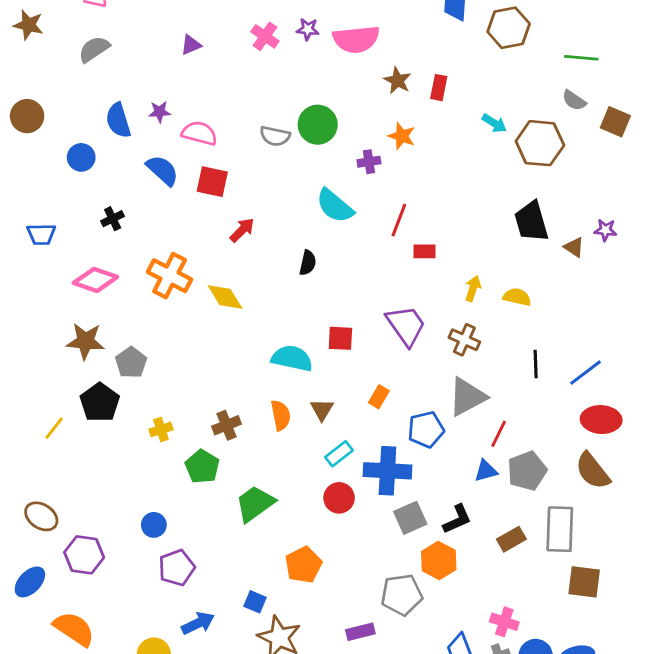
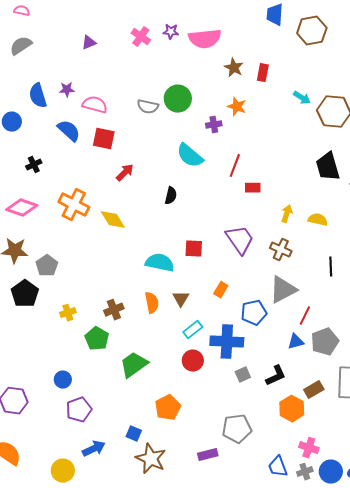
gray square: (410, 518) -> (243, 375), size x0.7
orange hexagon: (439, 561) -> (292, 409), moved

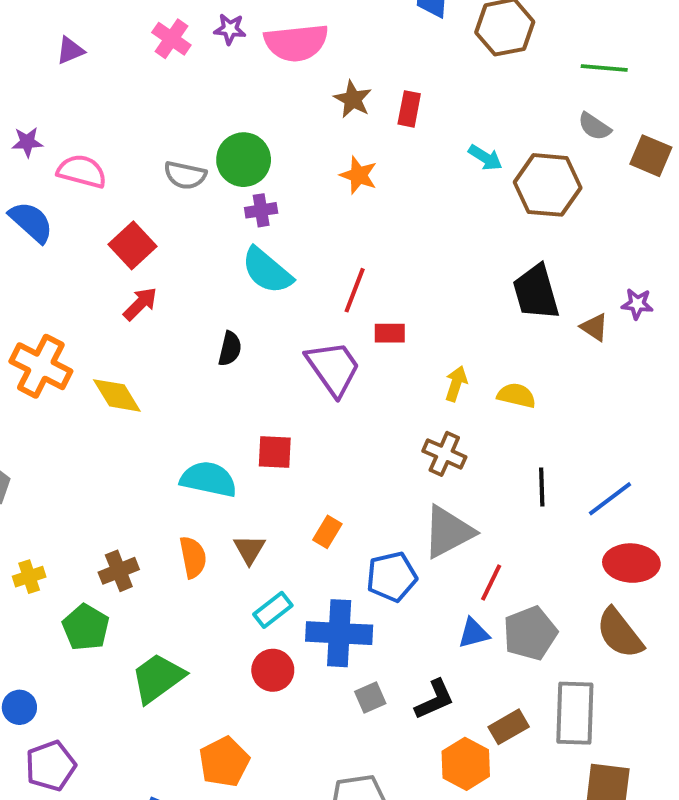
purple cross: (214, 125) -> (261, 210), moved
red square: (104, 139) -> (132, 245), moved, turned 35
purple trapezoid: (240, 240) -> (333, 368), moved

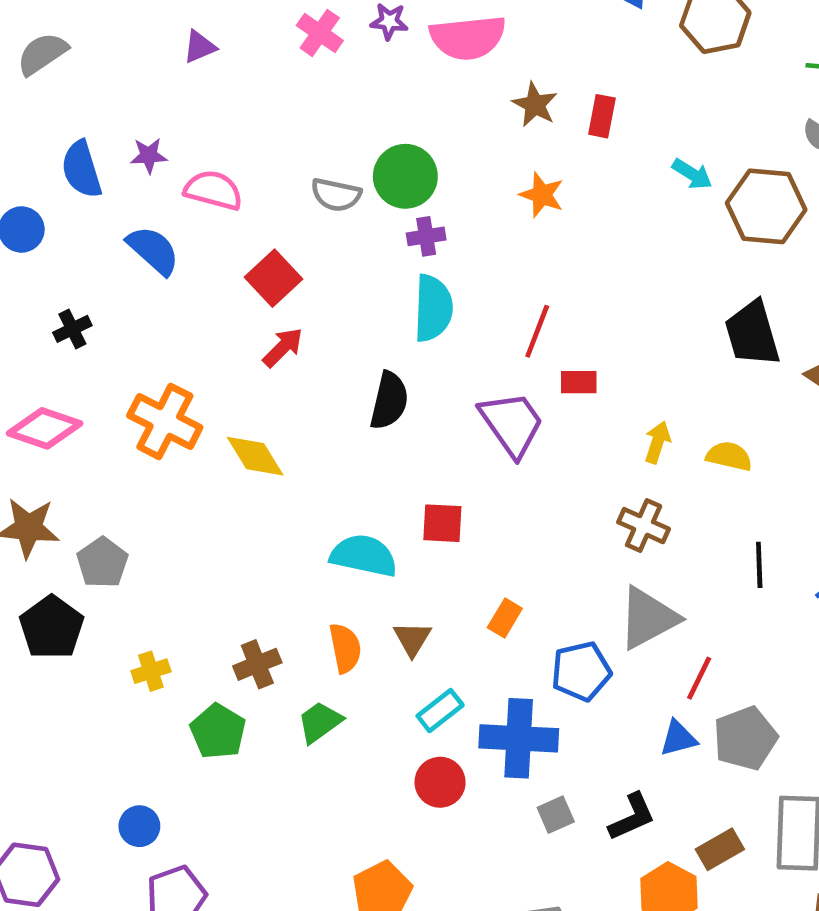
cyan semicircle: (267, 271) -> (433, 308), turned -128
black semicircle: (230, 349) -> (389, 401), size x1.4
green trapezoid: (158, 678) -> (320, 722), moved, size x0.7

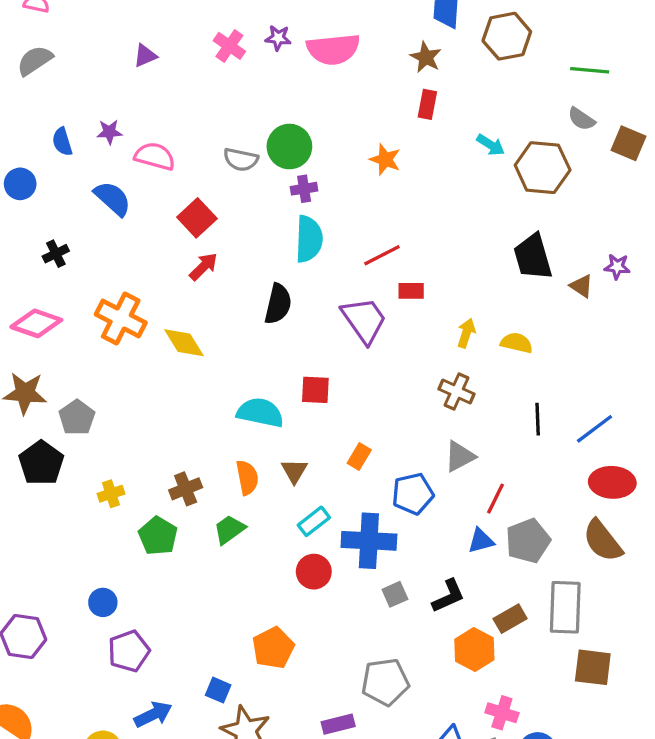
brown star: (535, 105) -> (426, 57), moved
blue semicircle: (82, 169) -> (62, 142), size x0.7
red line: (537, 331) -> (382, 255), turned 42
gray triangle: (648, 618) -> (460, 456), size x0.7

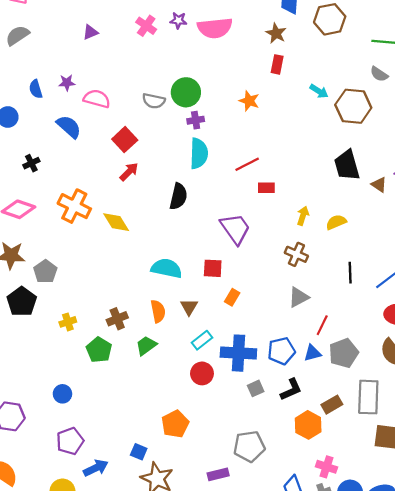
purple trapezoid: (364, 320) -> (235, 229), moved
yellow semicircle: (517, 343) -> (336, 222), turned -36
red square: (315, 390) -> (213, 268), moved
blue pentagon: (413, 494) -> (281, 351), moved
purple pentagon: (129, 651) -> (70, 441), moved

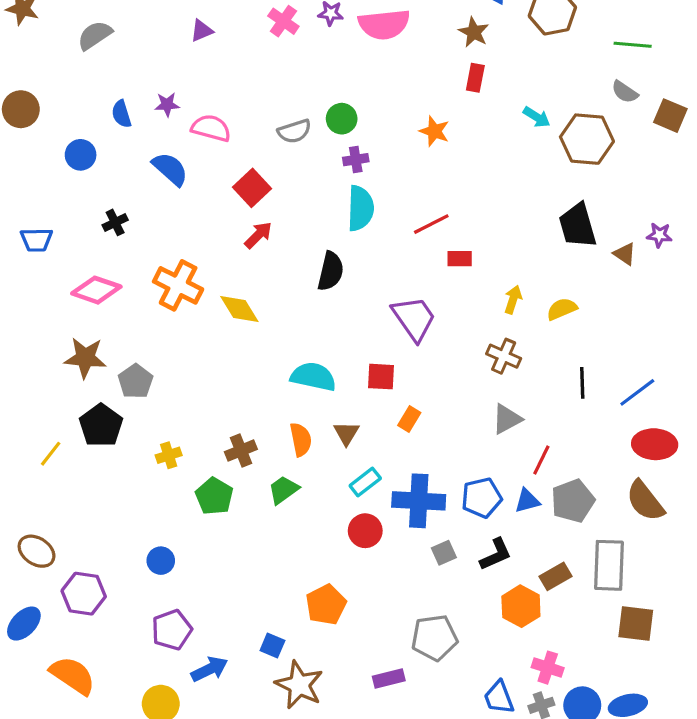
green circle: (186, 92) -> (342, 119), size x0.7
gray semicircle: (154, 101) -> (294, 131), turned -30

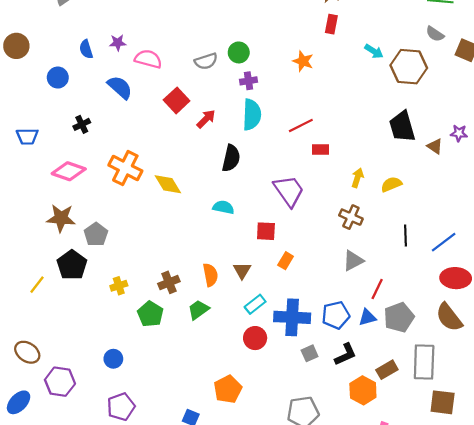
red arrow: (258, 235) -> (206, 119), moved
cyan semicircle: (313, 377) -> (223, 207), moved, size x0.7

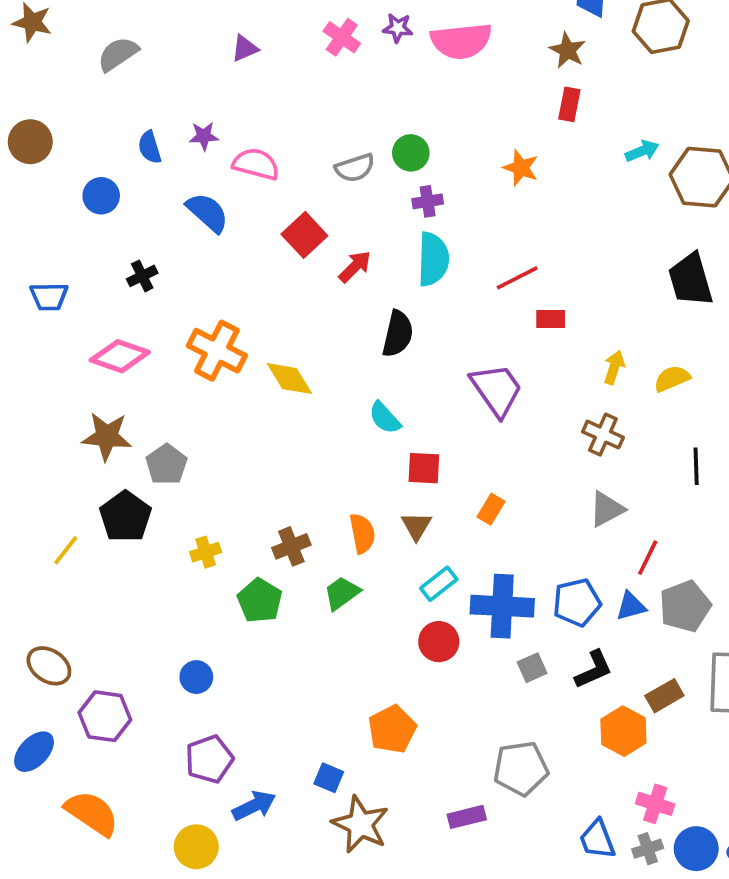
cyan arrow: (374, 51) -> (642, 151), turned -54
cyan semicircle: (223, 207) -> (385, 418), turned -144
red square: (266, 231) -> (424, 468), moved

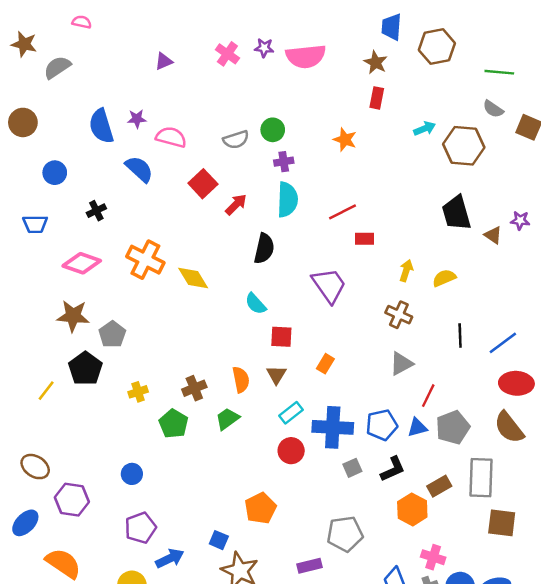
gray semicircle: (118, 54) -> (57, 67), moved
blue semicircle: (150, 147) -> (101, 126), size x1.6
blue circle: (101, 196) -> (55, 173), moved

